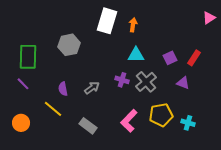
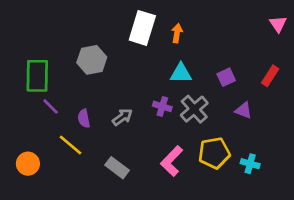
pink triangle: (209, 18) -> (278, 24), turned -32
red rectangle: (194, 58) -> (270, 76), moved
purple line: (23, 84) -> (51, 106), moved

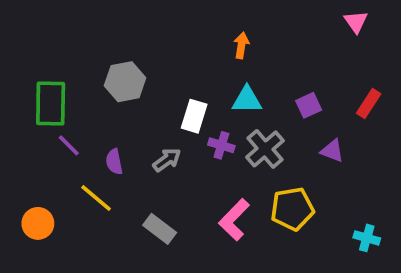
pink triangle: (278, 24) -> (356, 22), moved
white rectangle: (142, 28) -> (194, 116), moved, size x0.7
cyan cross: (250, 164) -> (367, 238), moved

